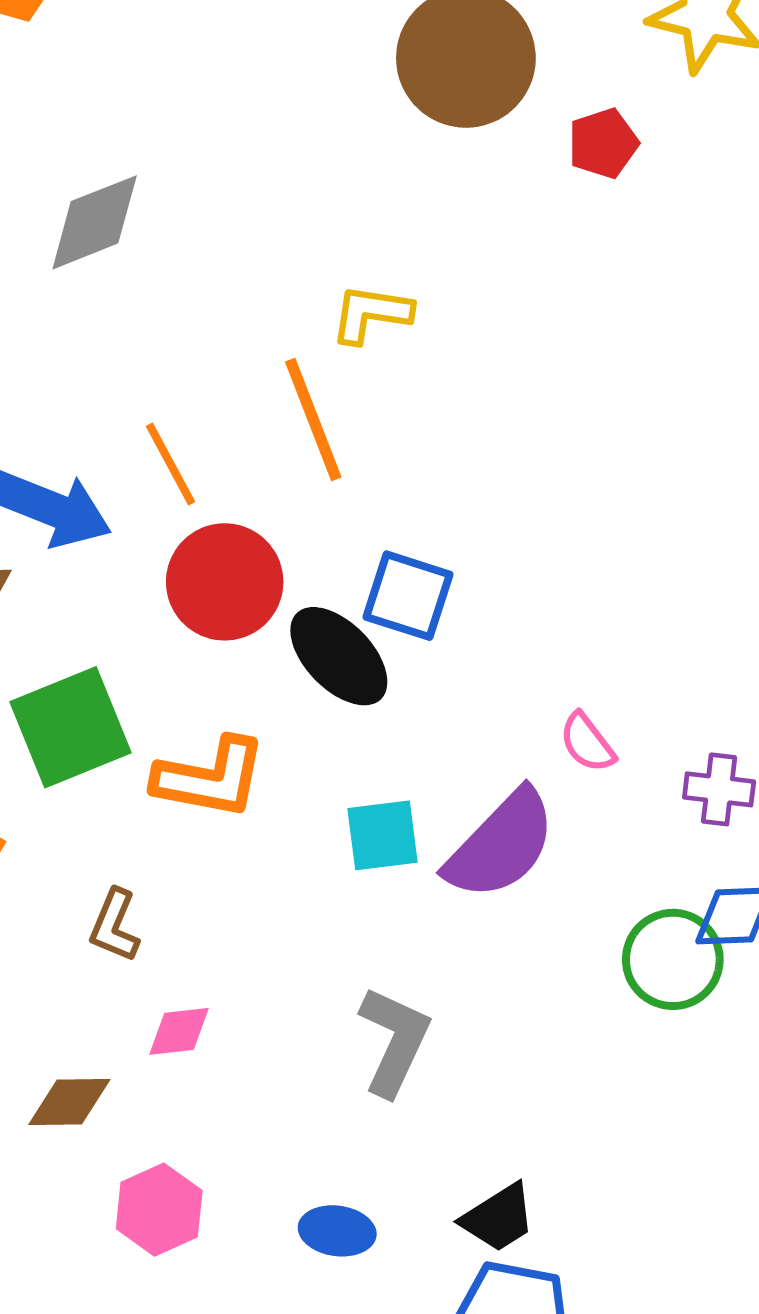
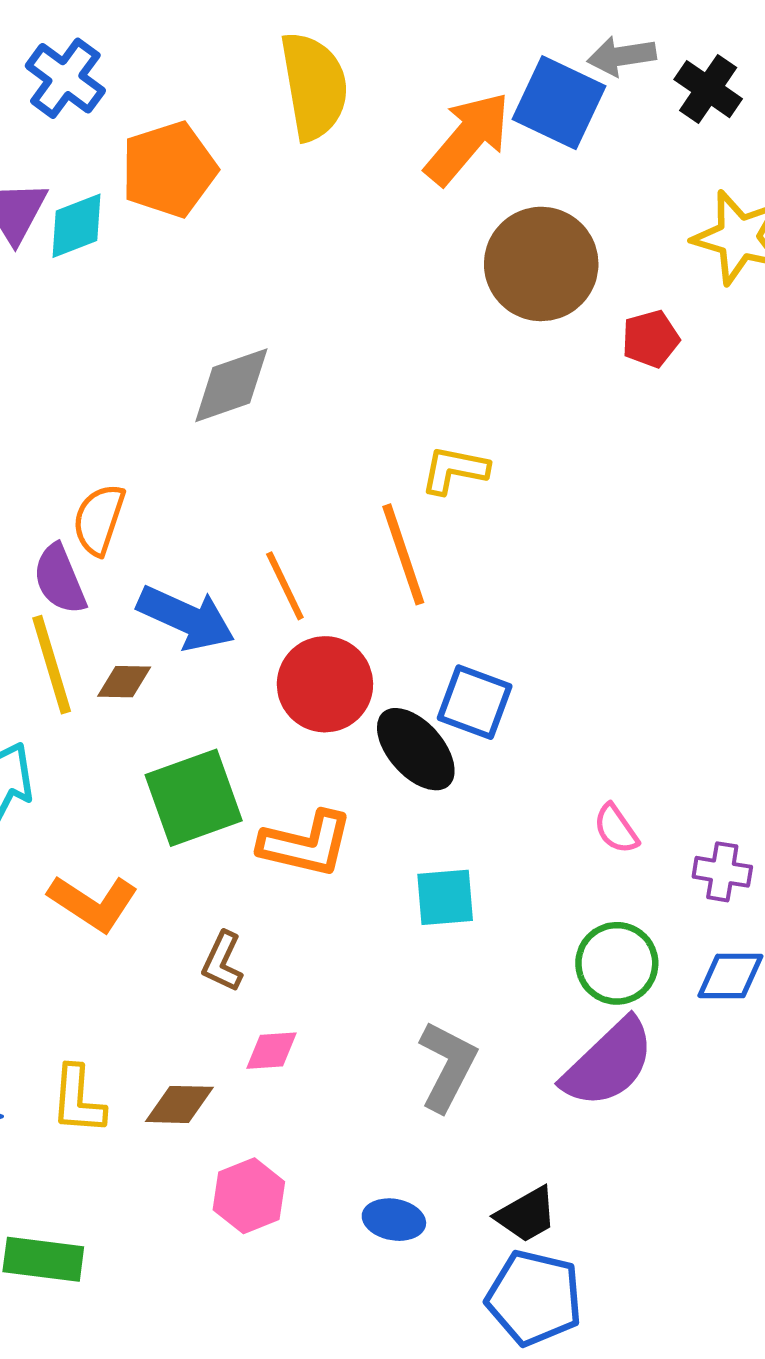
purple semicircle: (501, 845) -> (608, 1063), moved
green circle: (673, 959) -> (617, 963), moved

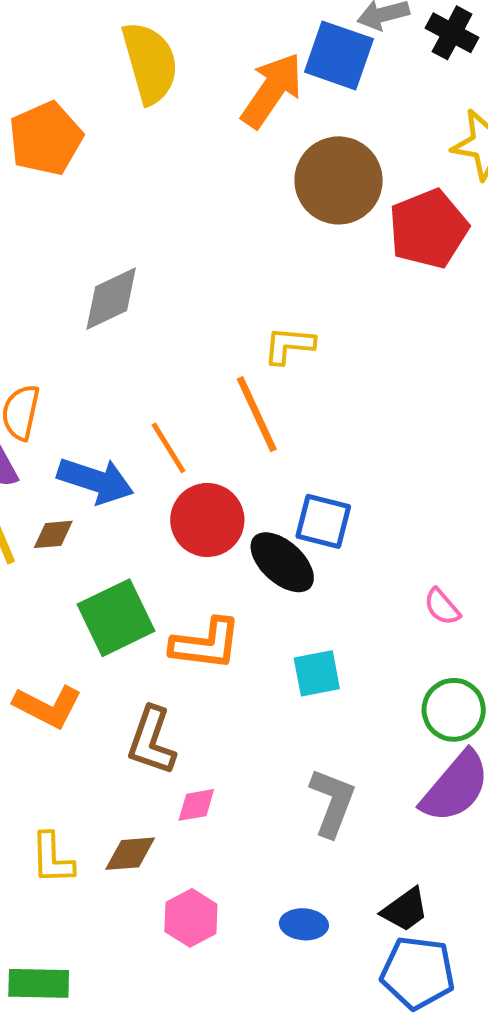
red pentagon: (651, 339) -> (428, 229), size x1.8
brown L-shape: (223, 962) -> (152, 741), size x1.5

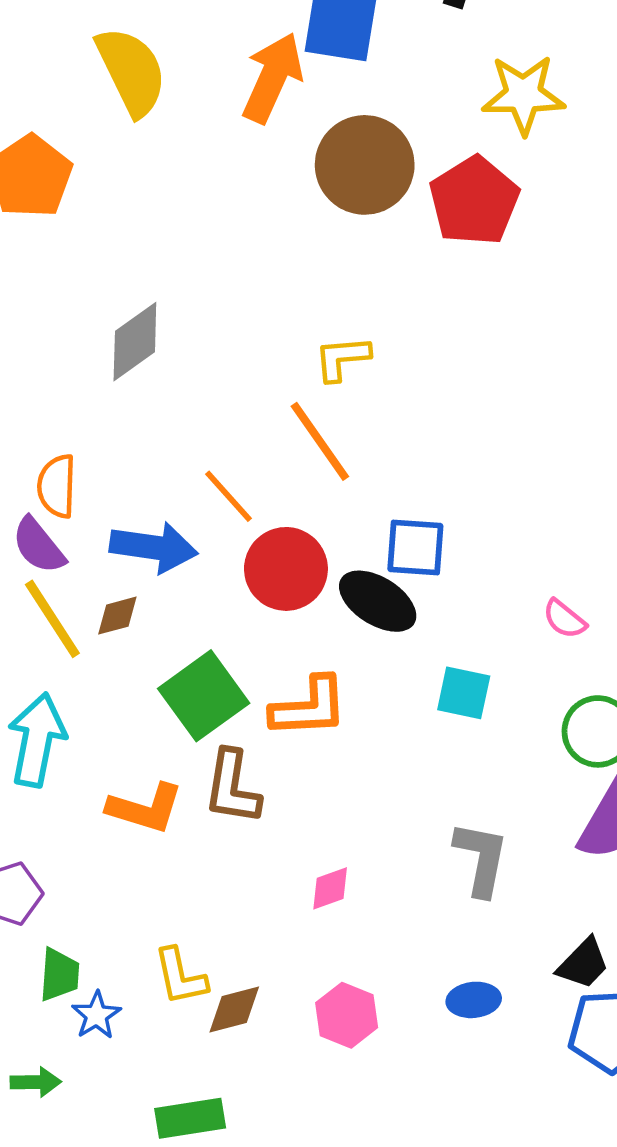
cyan square: (317, 673) -> (464, 693), moved, turned 33
brown L-shape: (152, 741) -> (232, 787), moved
brown diamond: (130, 854) -> (234, 1010), moved

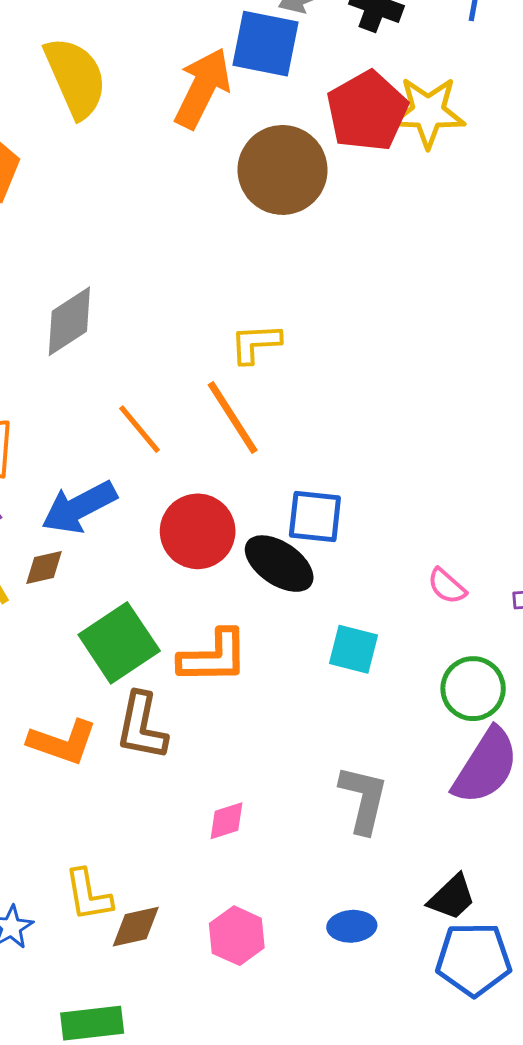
red pentagon: (474, 201) -> (367, 111), moved
orange line: (229, 496) -> (140, 429), moved
blue arrow: (154, 547) -> (79, 507), turned 142

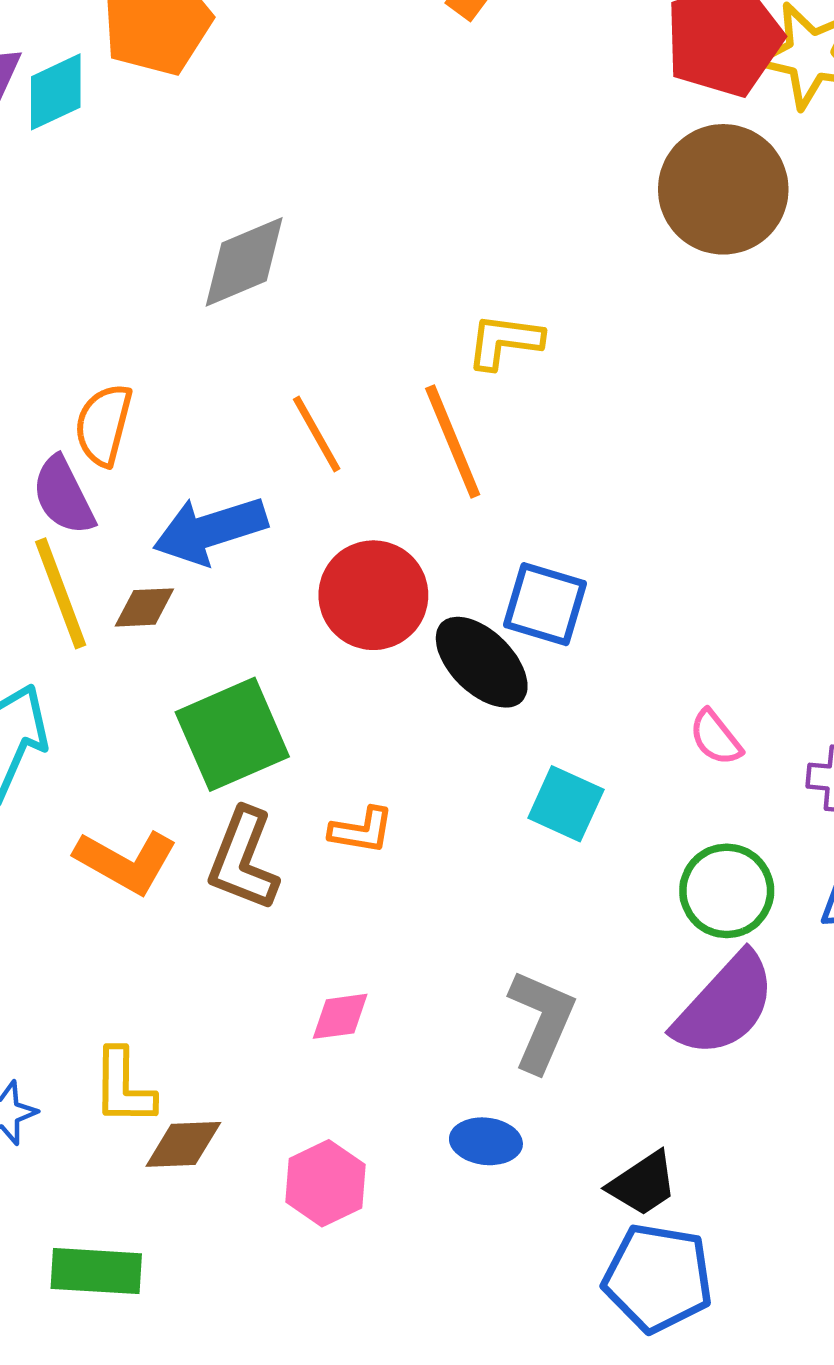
brown circle: (283, 170) -> (723, 189), moved
orange L-shape: (214, 657) -> (362, 830), moved, size x0.6
blue ellipse: (352, 926) -> (486, 1141), moved

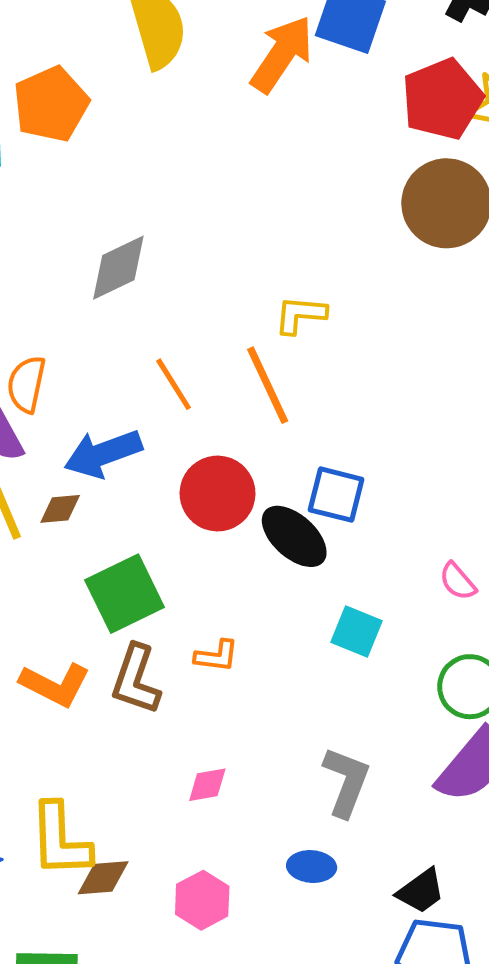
yellow L-shape: (124, 1087) -> (60, 840), size x1.4

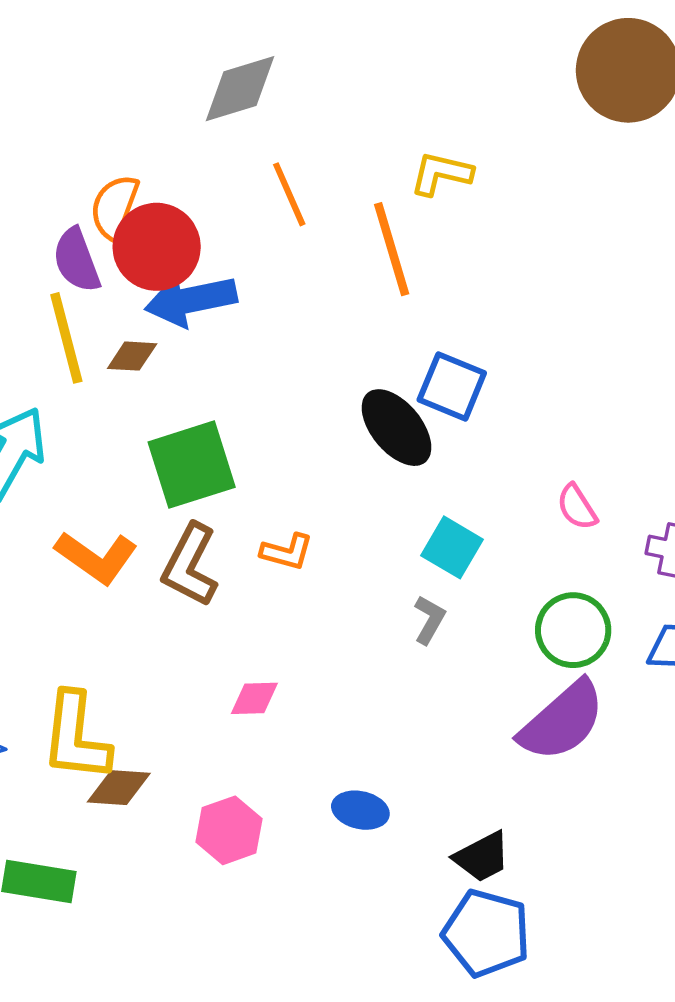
orange line: (174, 384) -> (289, 194), moved
red circle: (218, 494) -> (157, 247), moved
gray L-shape: (346, 782) -> (429, 620), moved, size x0.6

